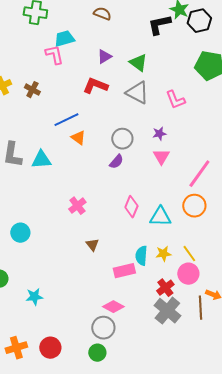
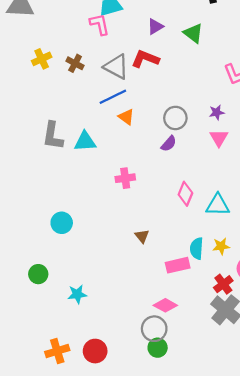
gray triangle: (137, 93) -> (116, 67), moved
pink cross: (77, 206) -> (125, 178), moved, turned 30
green circle: (97, 353) -> (158, 348), moved

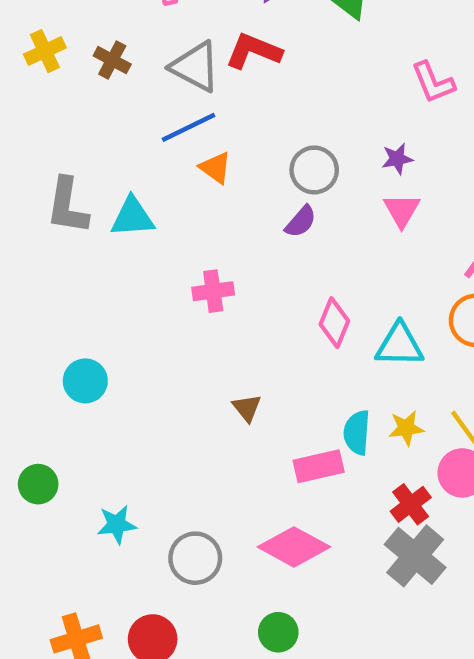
pink diamond: (165, 305) -> (294, 547), size x1.4
gray circle: (154, 329) -> (195, 558), moved

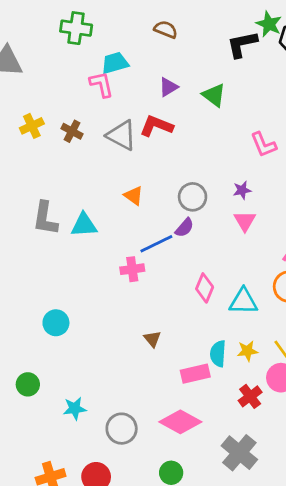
blue line: (189, 127) -> (156, 244), moved
gray cross: (415, 556) -> (239, 453), moved

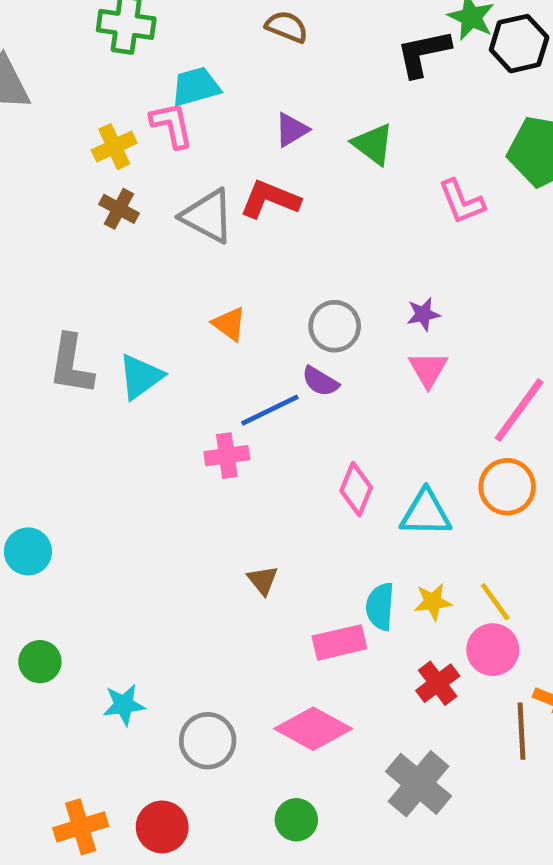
yellow cross: (32, 126) -> (114, 147), moved
pink L-shape: (264, 145) -> (462, 202), moved
cyan triangle: (84, 225) -> (141, 377), turned -32
purple semicircle: (184, 228) -> (320, 381), turned 80
cyan circle: (56, 323) -> (28, 551), moved

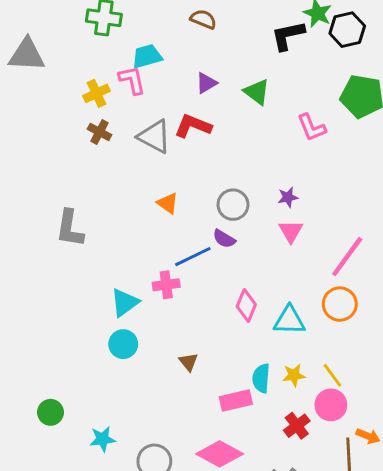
cyan triangle: (141, 377) -> (125, 303), moved
cyan circle: (28, 551) -> (123, 344), moved

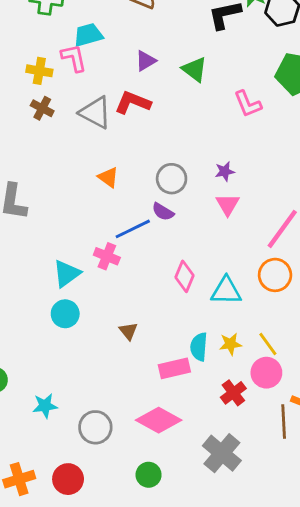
yellow cross: (97, 93) -> (39, 71), turned 35
pink cross: (166, 285) -> (107, 256), turned 30

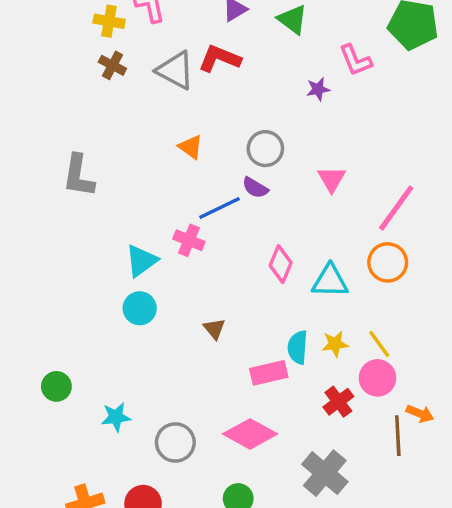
purple star: (225, 171) -> (318, 89), moved

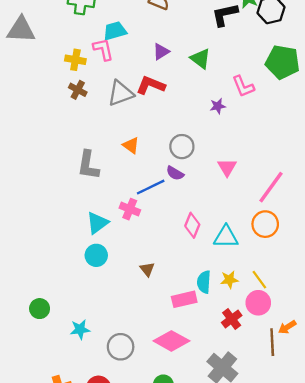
gray triangle: (175, 70) -> (121, 93), turned -48
gray L-shape: (78, 176) -> (88, 165), moved
orange arrow: (420, 414) -> (287, 327), turned 126

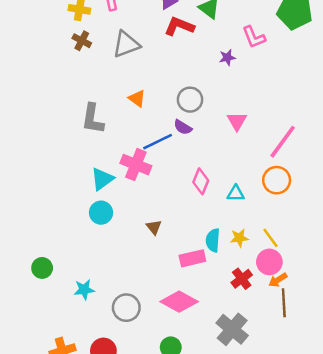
red L-shape: (151, 85) -> (179, 26), moved
pink cross: (130, 209) -> (136, 165), size x1.4
cyan triangle: (226, 237) -> (236, 193), size x0.7
orange arrow: (287, 327) -> (278, 280), moved

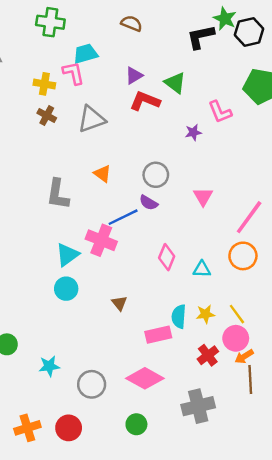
gray cross: (232, 329) -> (198, 406), turned 36

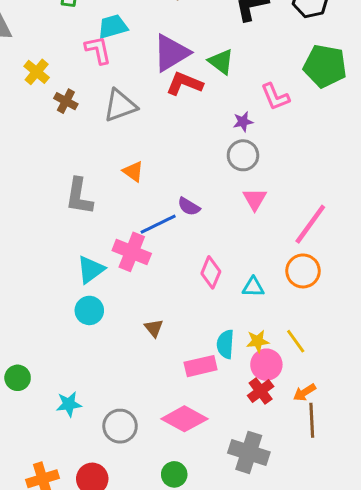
purple triangle: (134, 76) -> (171, 53), size x1.8
yellow cross: (44, 84) -> (37, 72), moved, turned 30
gray circle: (156, 175) -> (243, 155), moved
pink circle: (236, 338) -> (266, 365), moved
gray cross: (198, 406) -> (249, 452), turned 32

